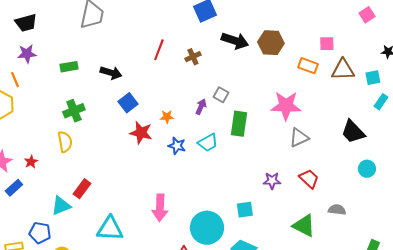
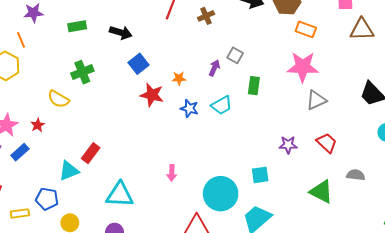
orange rectangle: (308, 66) -> (306, 29), moved
green rectangle: (239, 124) -> (254, 86), size x0.7
yellow semicircle: (65, 142) -> (58, 99), moved, turned 130
pink arrow: (160, 208) -> (172, 173), size x0.6

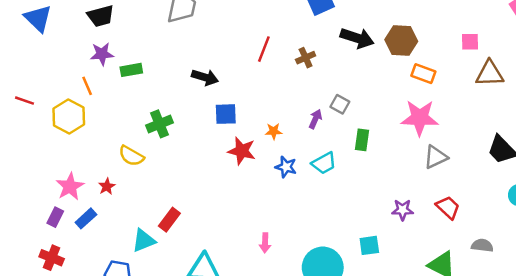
green rectangle: (77, 26) -> (131, 70), moved
blue square: (138, 64) -> (226, 114), turned 36

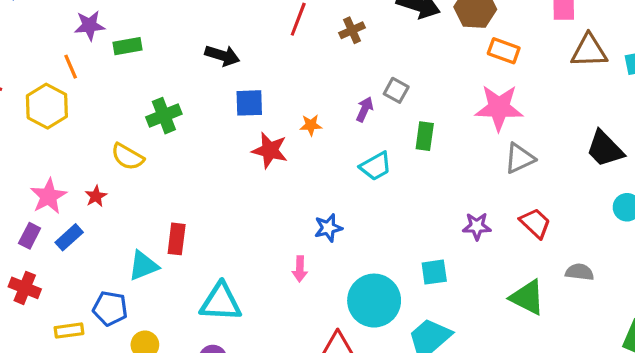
blue star: (286, 167) -> (328, 228), moved, turned -30
red rectangle: (169, 220) -> (177, 239), turned -30

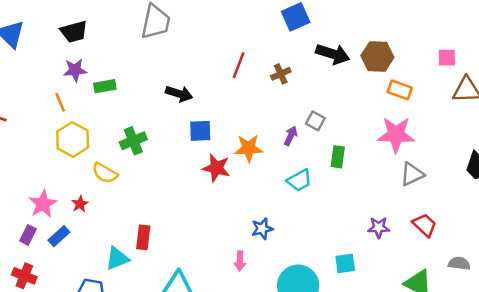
yellow hexagon: (47, 106) -> (73, 139), moved
orange star: (311, 125) -> (249, 148), size x1.6

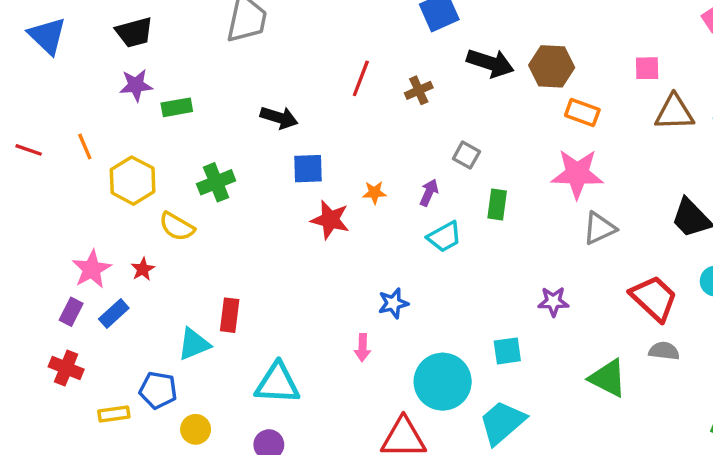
orange line: (60, 102) -> (85, 147), moved
purple arrow: (291, 136) -> (429, 193), moved
orange star: (249, 148) -> (374, 193), size x0.6
red trapezoid: (424, 225) -> (654, 298), moved, size x1.4

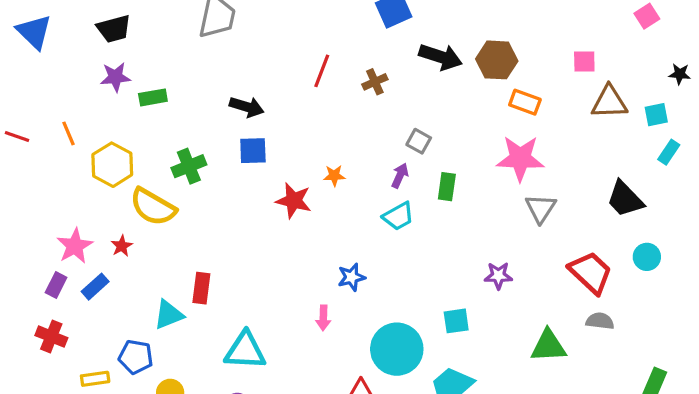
blue square: (308, 169) -> (253, 151), moved
purple arrow: (429, 193) -> (400, 176), moved
yellow semicircle: (177, 227) -> (153, 207), size x1.4
gray triangle: (599, 228) -> (541, 208), turned -32
green triangle: (608, 378) -> (548, 346), turned -30

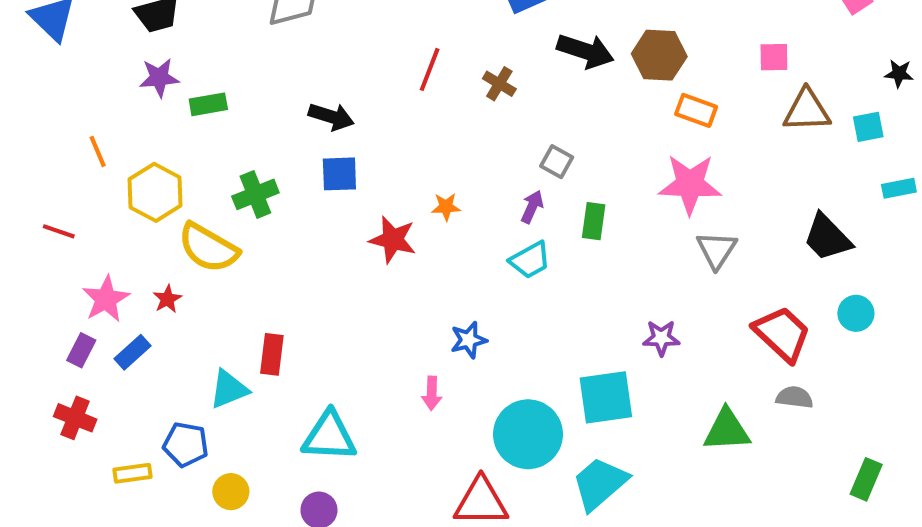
brown cross: (375, 82) -> (499, 84), turned -35
red line: (17, 137) -> (59, 231), moved
cyan rectangle: (669, 152) -> (899, 188), moved, turned 45
cyan square: (456, 321) -> (606, 397), size x1.6

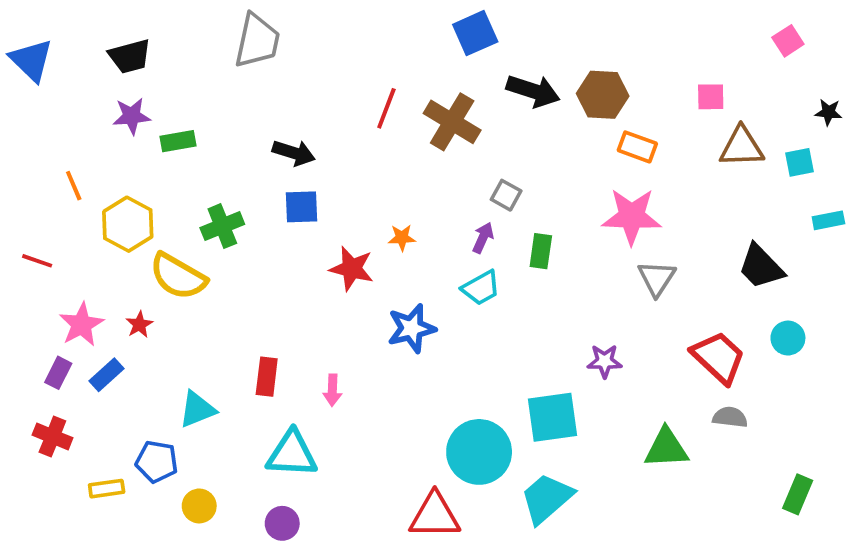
brown cross: (499, 84) -> (452, 122), size x1.8
blue star: (469, 340) -> (412, 328), moved, size x1.4
red rectangle: (272, 354) -> (267, 377), moved
pink arrow: (432, 393) -> (332, 390), moved

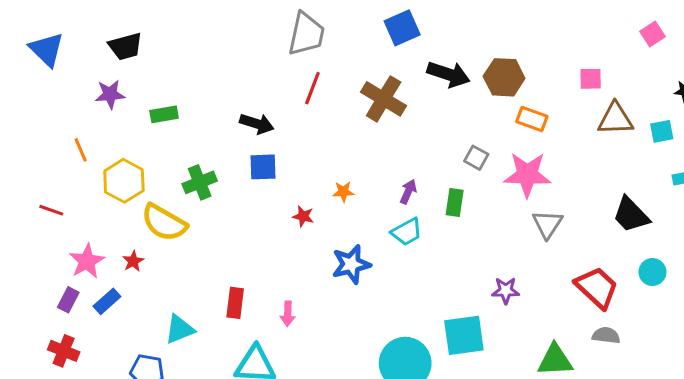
gray trapezoid: (257, 41) -> (306, 34), moved
red line: (386, 108) -> (312, 88), moved
purple star: (132, 116) -> (110, 94), moved
gray square: (506, 195) -> (476, 158), moved
red star: (352, 269) -> (303, 216), size x0.6

